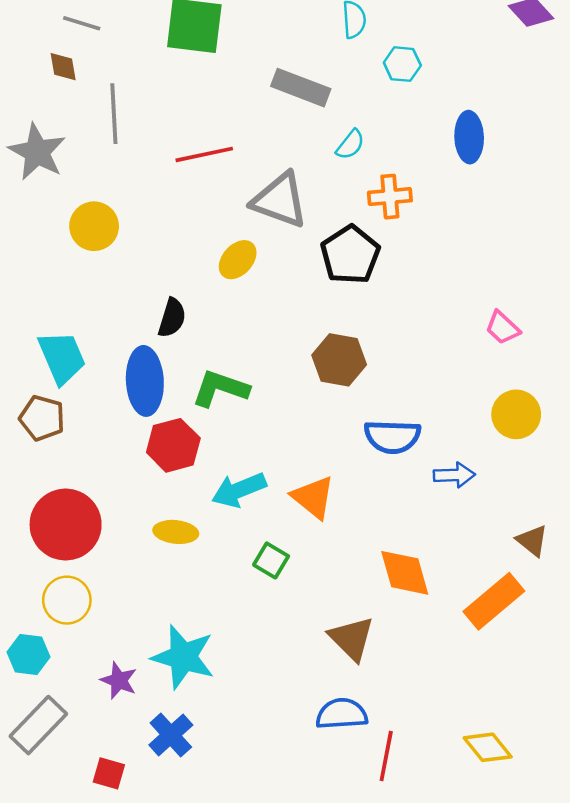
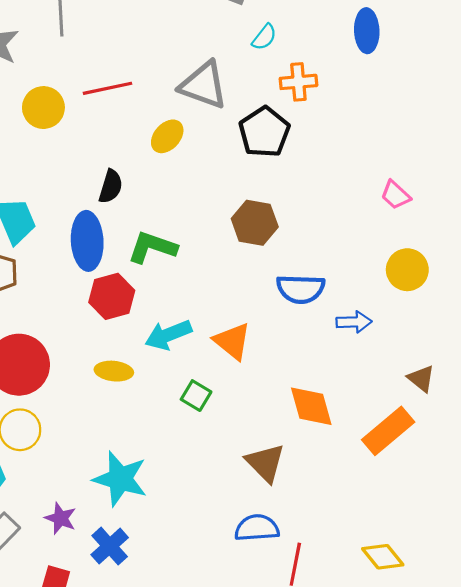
red line: (204, 154) -> (107, 88), moved
purple star: (119, 681) -> (61, 518), moved

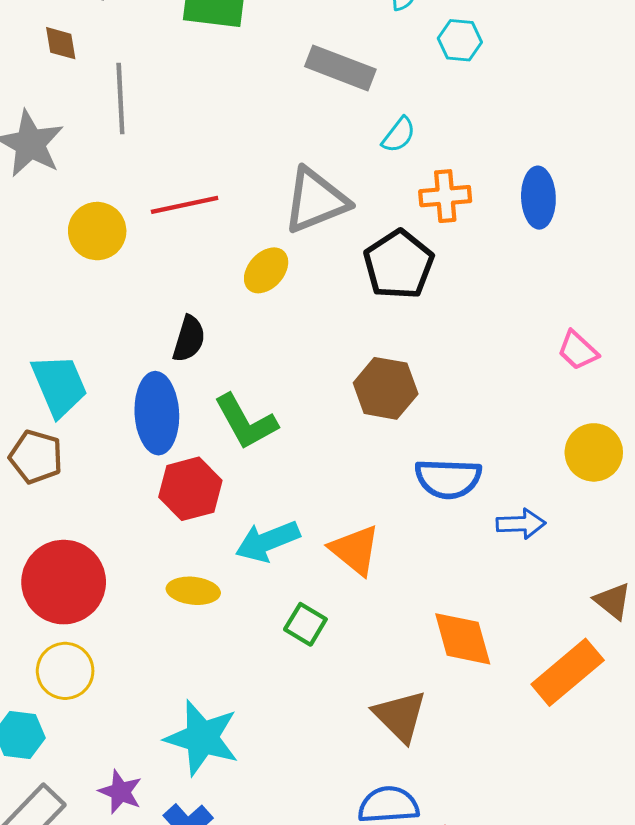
blue ellipse: (367, 31) -> (538, 198), moved
gray triangle: (203, 85) -> (316, 200), turned -42
green L-shape: (152, 247) -> (246, 422), turned -138

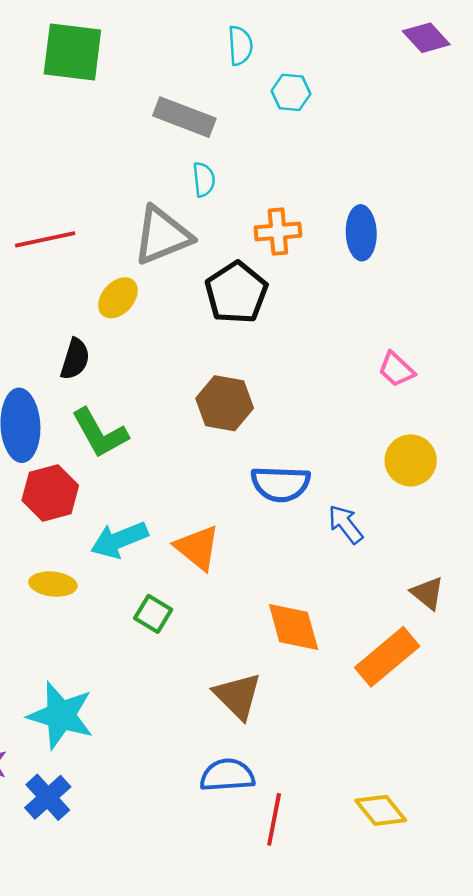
cyan semicircle: (399, 135) -> (204, 179), moved, turned -44
black semicircle: (189, 339) -> (75, 359), moved
blue arrow: (521, 524) -> (346, 524), turned -126

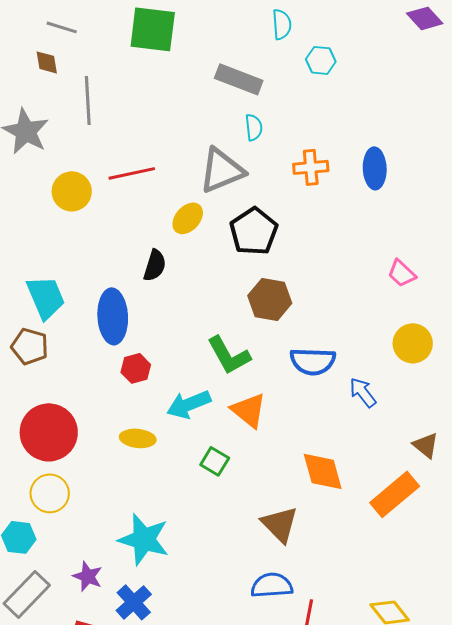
black pentagon: (236, 293) -> (254, 231), moved
green L-shape: (100, 433) -> (229, 355), moved
red hexagon: (50, 493) -> (136, 368), size x0.7

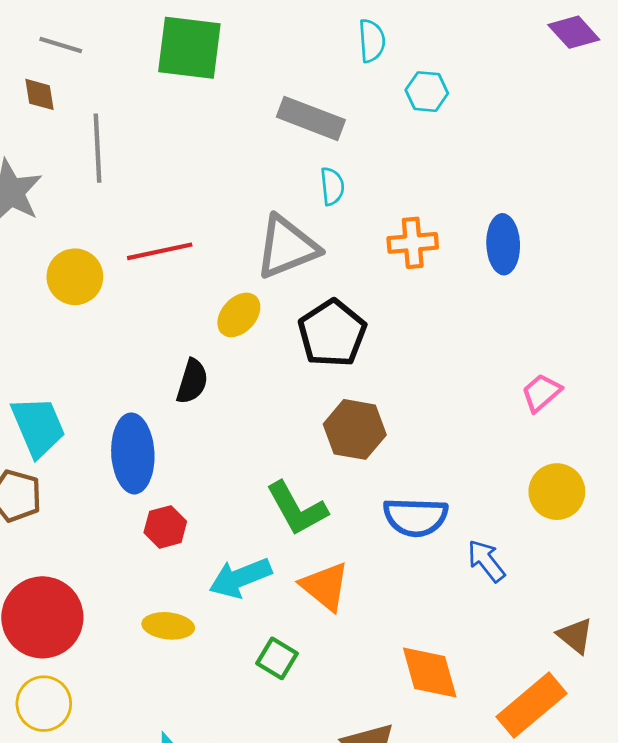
pink trapezoid: (402, 273) -> (541, 393), turned 96

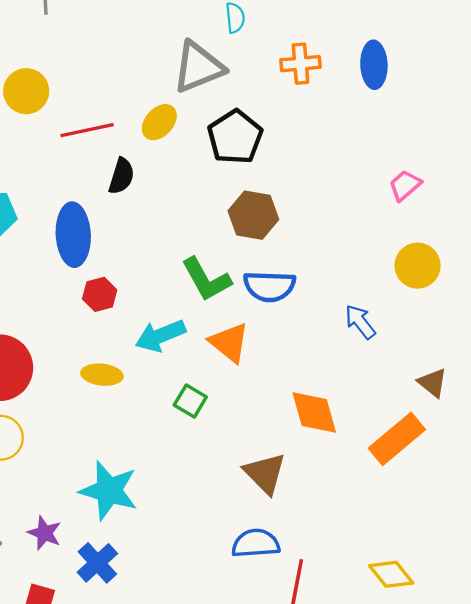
red line: (160, 251) -> (87, 130), moved
blue semicircle: (416, 517) -> (270, 286), moved

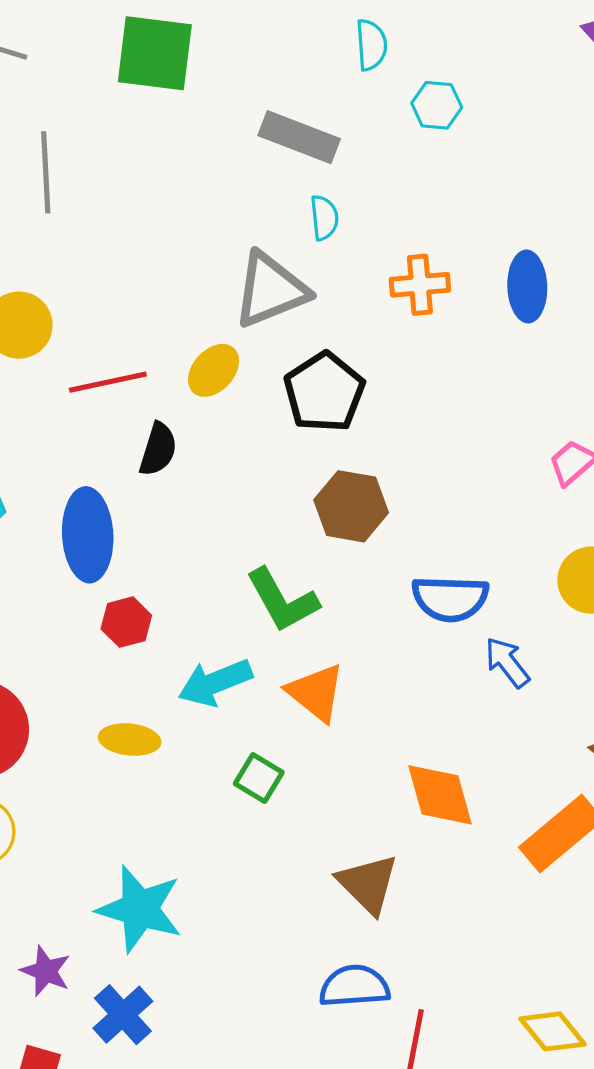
blue semicircle: (270, 286) -> (450, 599), moved

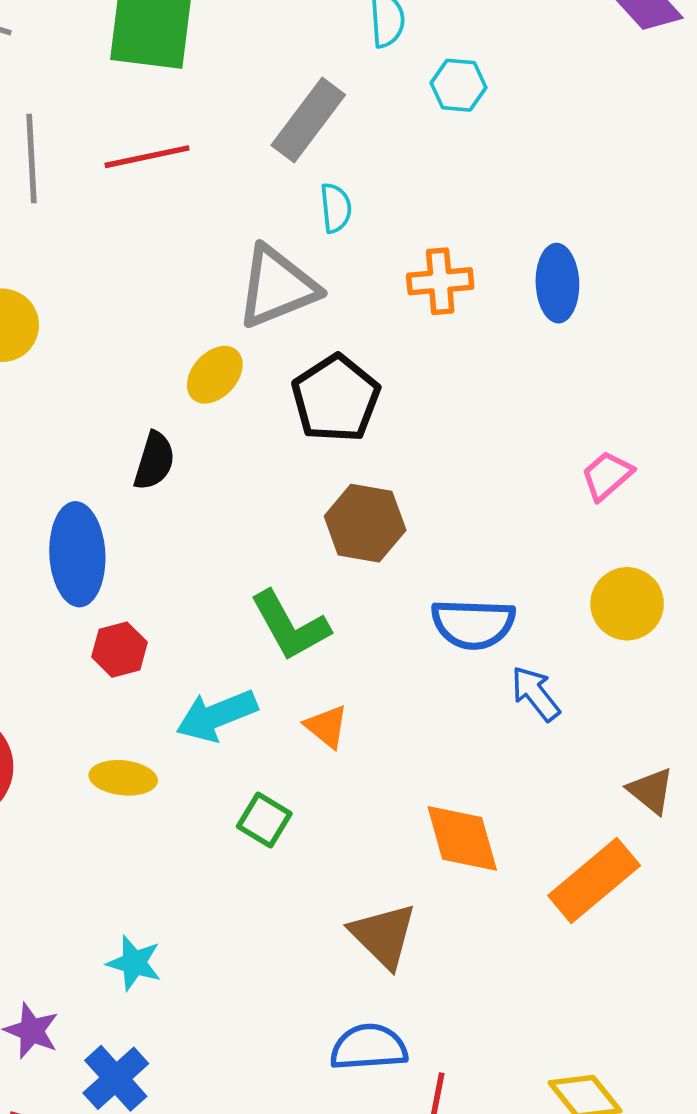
gray rectangle: (299, 137) -> (308, 120), turned -74
red line: (108, 382) -> (147, 157), moved
orange triangle: (316, 693) -> (327, 727), size x0.7
cyan star: (140, 909) -> (134, 963), size x0.6

